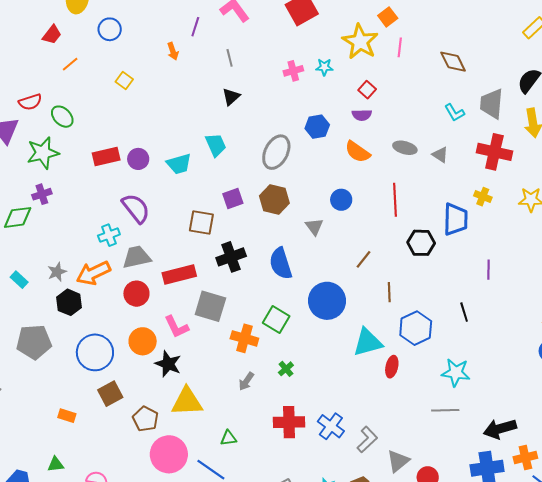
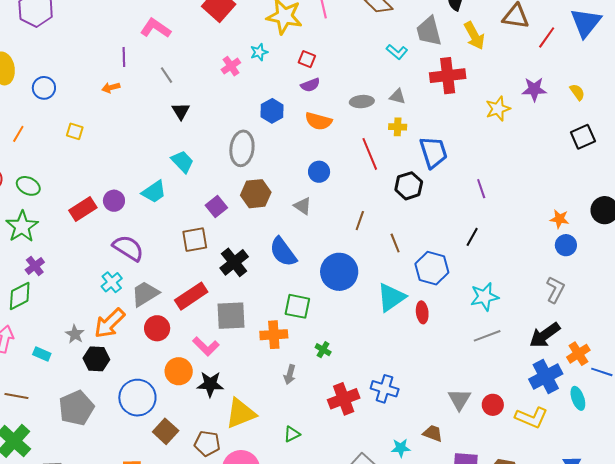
orange arrow: (173, 51) -> (111, 88), turned 114
yellow cross: (483, 197) -> (398, 127), moved
black line: (464, 312) -> (472, 237), turned 66
gray L-shape: (367, 440) -> (555, 290), moved

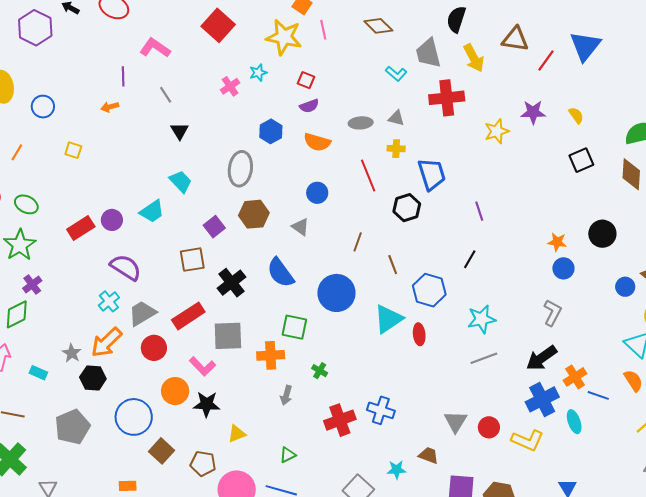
yellow triangle: (241, 413) -> (237, 434), size x0.6

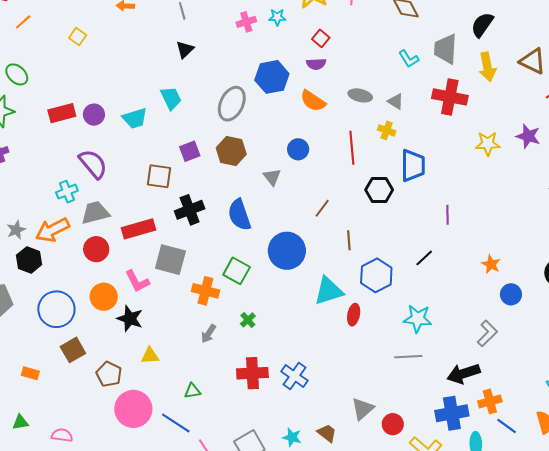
blue hexagon: (271, 131) -> (272, 77), size x1.4
orange star: (557, 242) -> (491, 264), moved

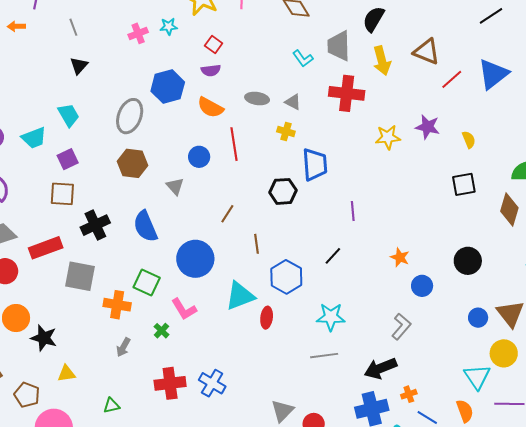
red line: (352, 148) -> (234, 144), moved
purple square: (190, 151) -> (68, 159), moved
pink L-shape: (137, 281) -> (184, 309), moved
orange cross: (490, 401) -> (409, 394), size x0.7

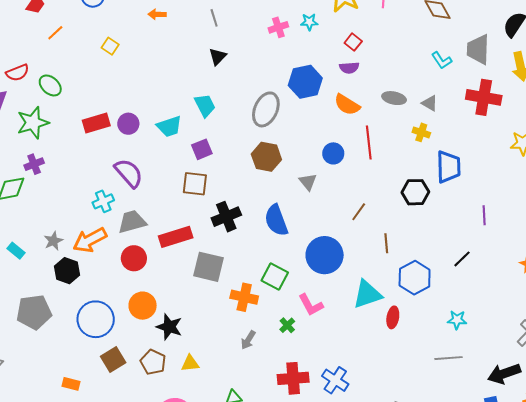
cyan star: (331, 317) -> (457, 320), size x0.7
brown pentagon: (27, 395) -> (153, 362), moved

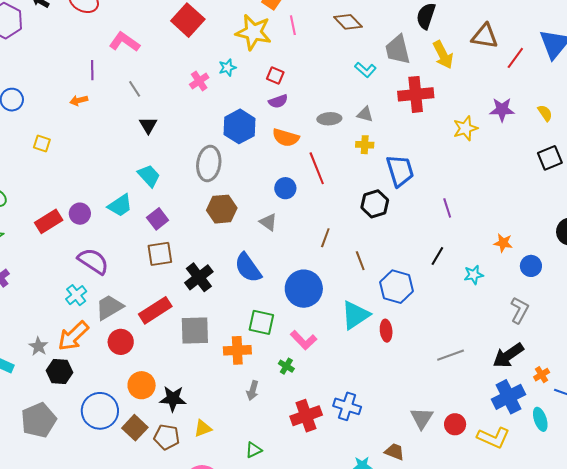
cyan star: (457, 320) -> (474, 275), moved
brown square: (113, 360) -> (135, 428), moved

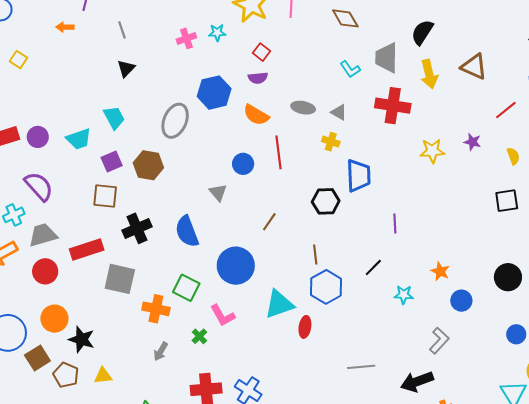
red line: (515, 58) -> (506, 110), moved
purple star: (502, 110) -> (472, 142), size x0.7
brown hexagon: (222, 209) -> (148, 165), moved
brown line: (360, 261) -> (315, 255), moved

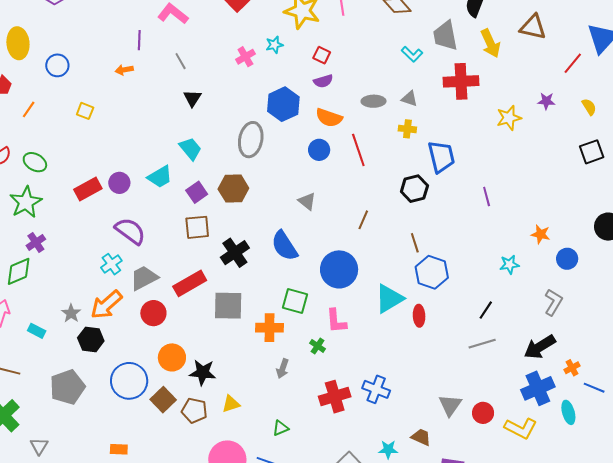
blue circle: (243, 164) -> (319, 150), moved
black line: (373, 268) -> (486, 310), moved
pink L-shape: (223, 316) -> (336, 321), turned 36

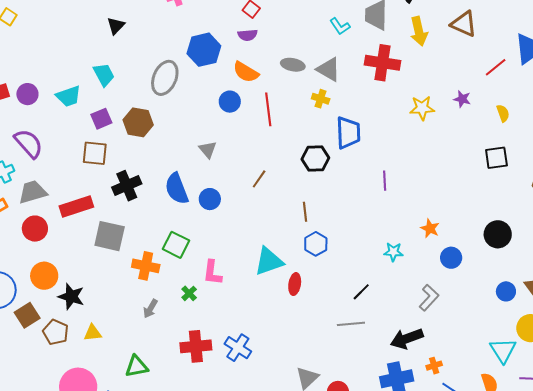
gray triangle: (409, 99) -> (329, 69), size x1.5
blue circle: (339, 269) -> (210, 199), moved, size x0.6
blue hexagon: (432, 272) -> (316, 244), size x0.7
green triangle: (281, 428) -> (137, 366), size x1.4

